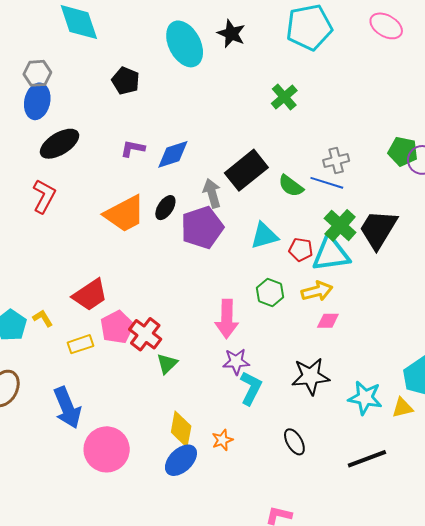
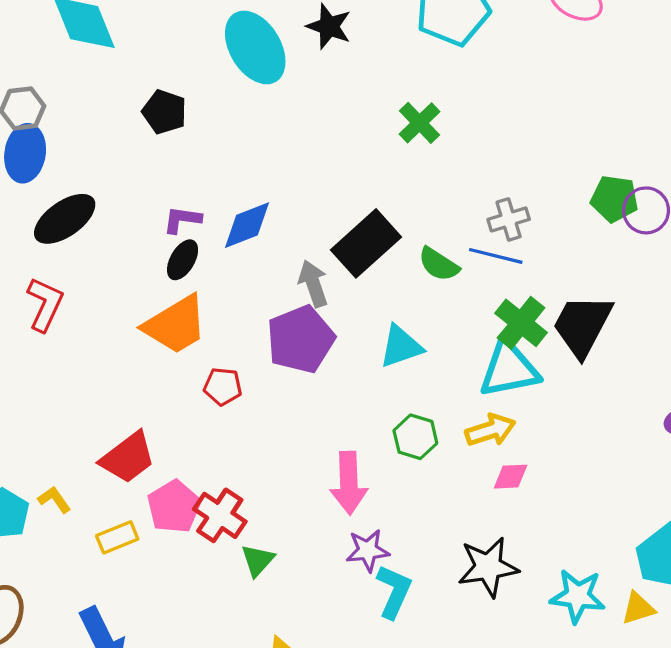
black ellipse: (165, 208) -> (183, 260), moved
red pentagon: (301, 250) -> (223, 386), moved

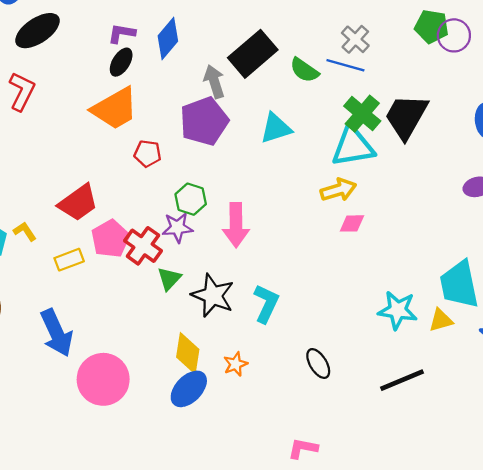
gray cross: (509, 219) -> (355, 39), turned -32
blue diamond: (247, 225) -> (168, 38), turned -30
green hexagon: (415, 437) -> (191, 199), moved
purple star: (368, 550) -> (177, 228), moved
black star: (488, 567) -> (213, 295), moved, turned 30

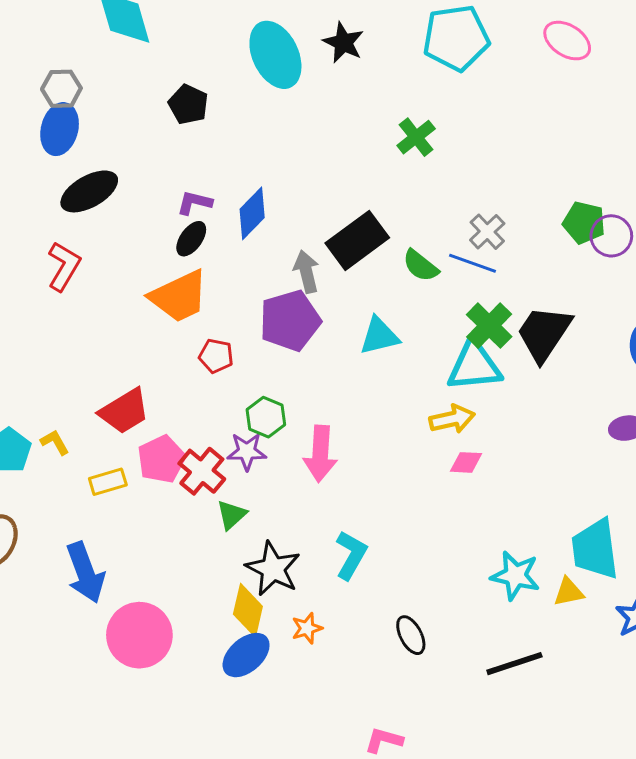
black star: (213, 295) -> (273, 569), moved

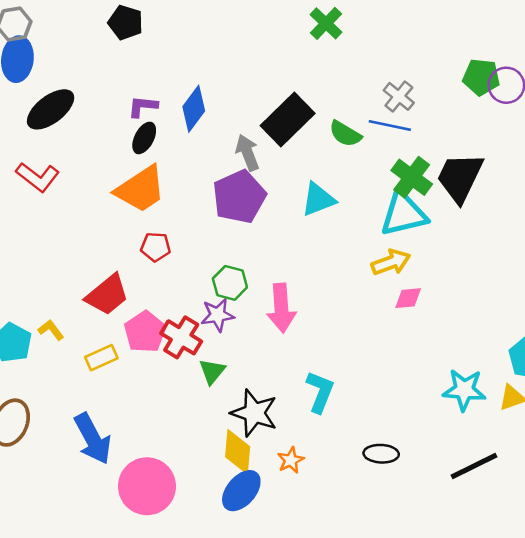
red L-shape: (64, 266) -> (38, 177), turned 105
red pentagon: (216, 356) -> (156, 247), moved
black ellipse: (411, 635) -> (381, 454), turned -52

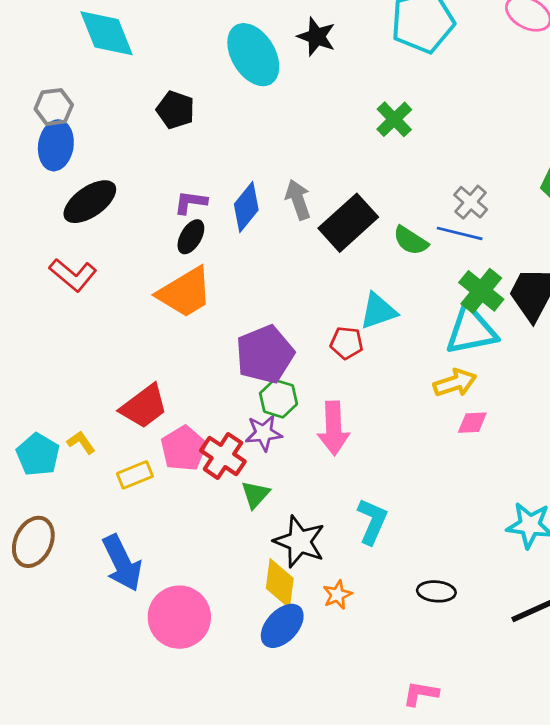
gray arrow: (247, 153) -> (298, 200), moved
purple pentagon: (239, 197) -> (265, 354), moved
red pentagon: (156, 247) -> (347, 343), moved

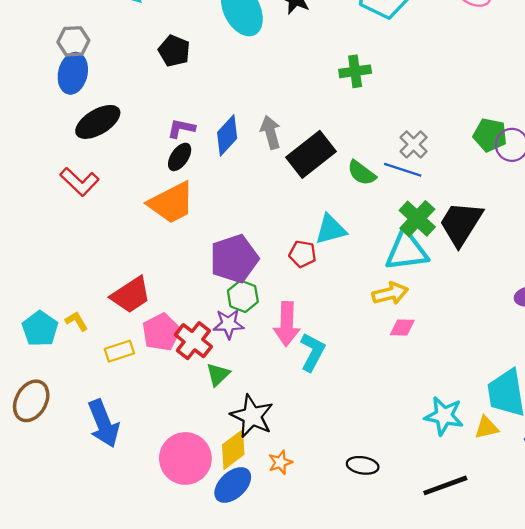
green cross: (394, 119) -> (355, 71), turned 32
cyan L-shape: (372, 521) -> (312, 352), moved
yellow diamond: (280, 583) -> (233, 450), turned 42
pink circle: (179, 617) -> (185, 458), moved

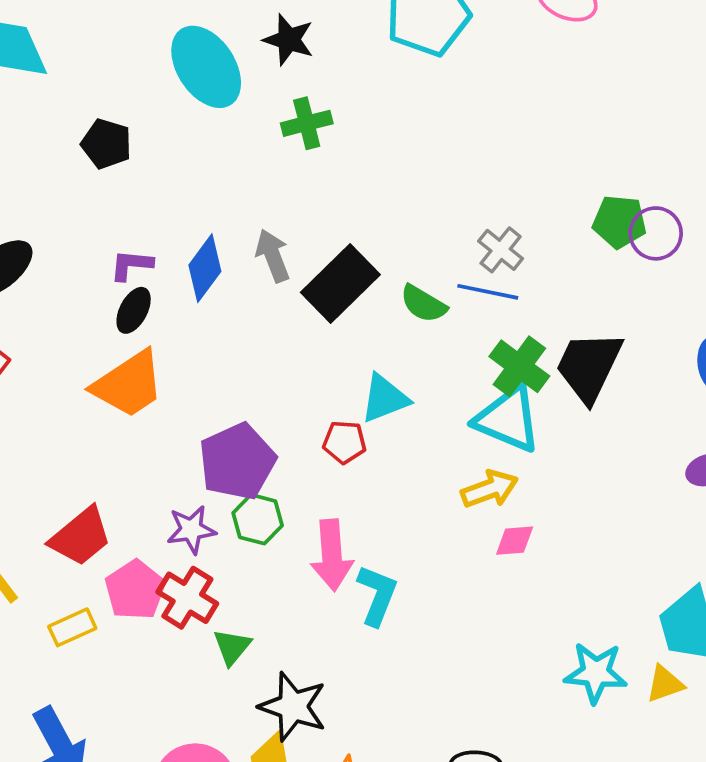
green cross: (355, 71) -> (307, 123), moved
cyan triangle: (406, 251) -> (508, 419), turned 36
purple star: (228, 324) -> (191, 530), moved

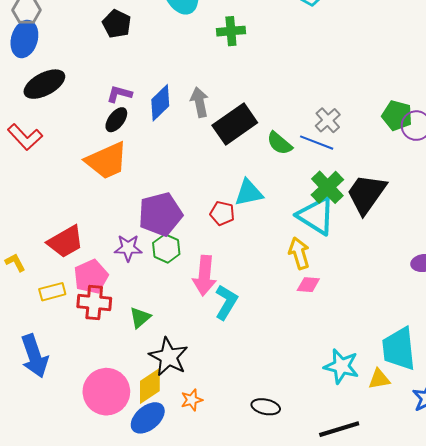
yellow arrow: (490, 489) -> (299, 253), turned -96
red cross: (187, 598) -> (94, 302), moved, turned -36

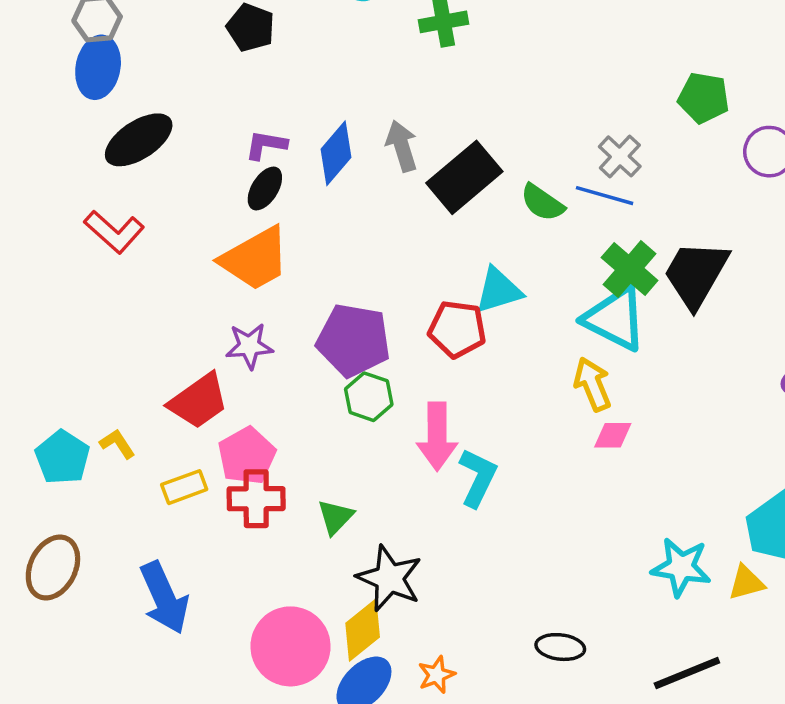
green pentagon: (397, 116) -> (704, 98), moved
red pentagon: (222, 213) -> (457, 329), size x1.4
purple pentagon: (160, 214) -> (353, 340), turned 30
purple star: (128, 248) -> (249, 346), moved
orange star: (192, 400) -> (437, 675), moved

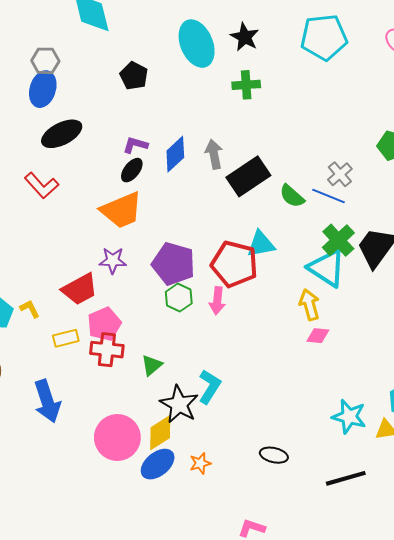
red pentagon: (457, 329) -> (234, 264), size x1.4
pink arrow: (437, 436) -> (217, 301), moved, size x0.7
cyan L-shape: (478, 478) -> (210, 387), moved

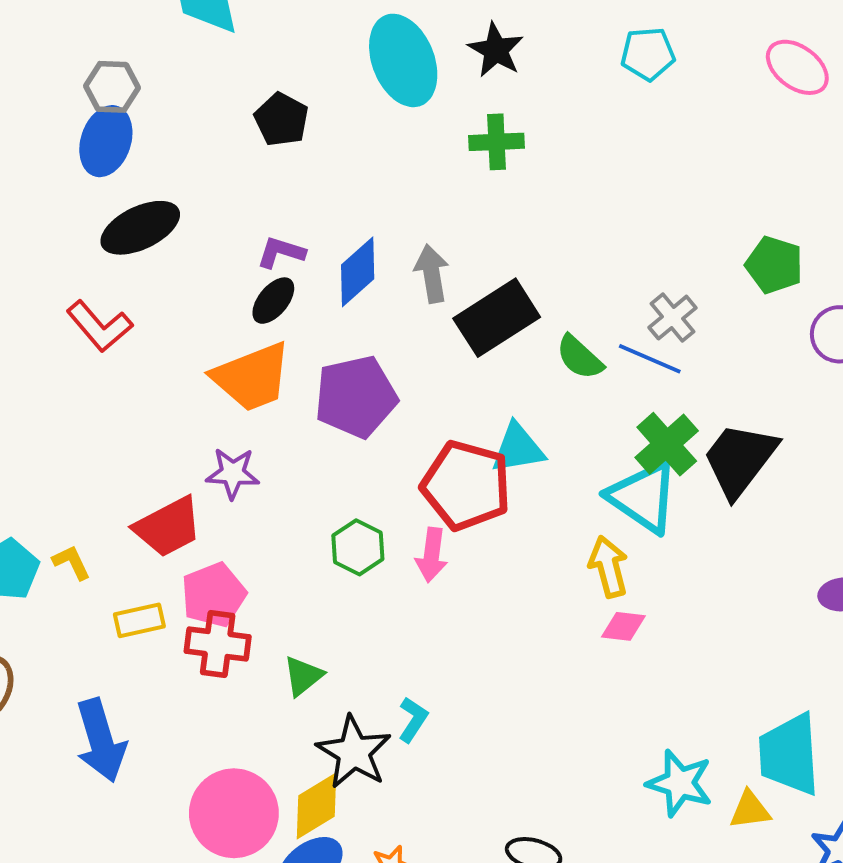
cyan pentagon: (324, 37) -> (648, 54), size x0.6
purple pentagon: (173, 264) -> (356, 397), moved, turned -30
cyan L-shape: (210, 387) -> (413, 720), size x0.7

